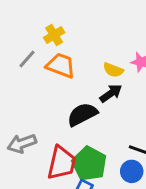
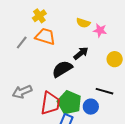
gray line: (27, 59) -> (22, 43), moved
yellow semicircle: (113, 70) -> (83, 23), moved
blue circle: (132, 171) -> (91, 107), moved

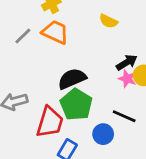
pink star: (100, 30) -> (127, 79), moved
black arrow: (81, 53) -> (127, 62), moved
green pentagon: (69, 102) -> (76, 105), moved

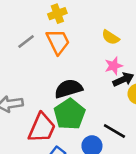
orange trapezoid: (55, 32) -> (58, 42), turned 32
pink star: (127, 79) -> (114, 66), moved, turned 30

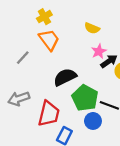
gray line: (26, 41) -> (23, 58), moved
green pentagon: (69, 114) -> (85, 98), moved

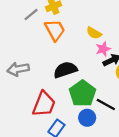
yellow semicircle: (92, 28) -> (94, 33), moved
gray line: (23, 58) -> (31, 14), moved
gray arrow: (19, 99) -> (18, 69), moved

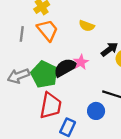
gray line: (31, 14) -> (22, 34), moved, turned -32
pink star: (103, 49) -> (81, 62), moved
green pentagon: (82, 93) -> (44, 74), moved

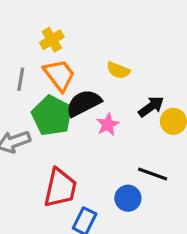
black semicircle: (65, 68) -> (84, 103), moved
green pentagon: (44, 74) -> (52, 116), moved

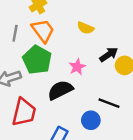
black semicircle: (84, 103) -> (60, 90), moved
red trapezoid: (60, 188) -> (24, 112), moved

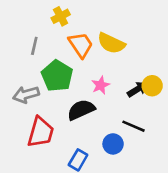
yellow semicircle: (85, 28) -> (111, 43), size x1.5
orange trapezoid: (43, 31) -> (81, 45), moved
black arrow: (109, 55) -> (137, 89), moved

